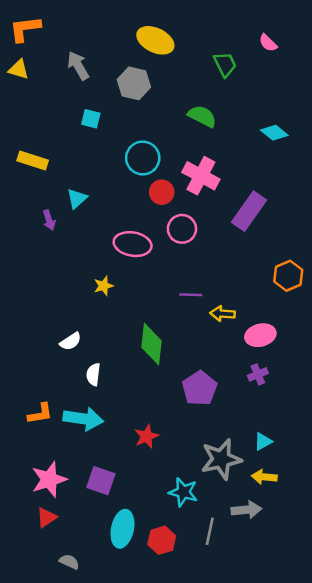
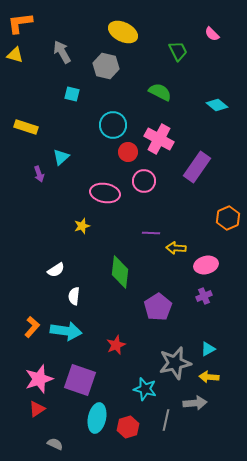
orange L-shape: (40, 414) -> (32, 327), turned -40
purple square: (101, 481) -> (80, 380), size x1.4

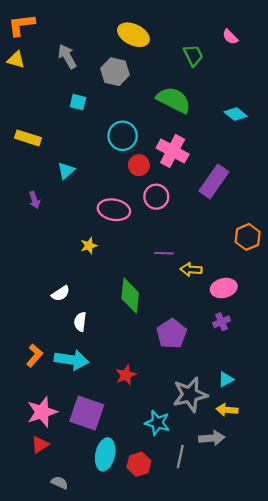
green semicircle: (160, 92) -> (174, 100), size x1.4
purple arrow: (39, 174) -> (35, 200), moved

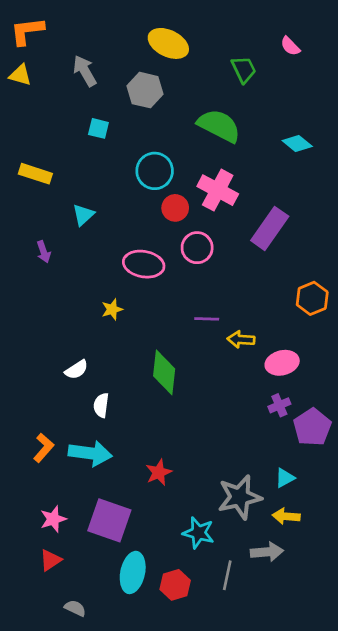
purple pentagon: (172, 334) -> (312, 427), moved
pink star: (42, 412) -> (53, 519), size x0.7

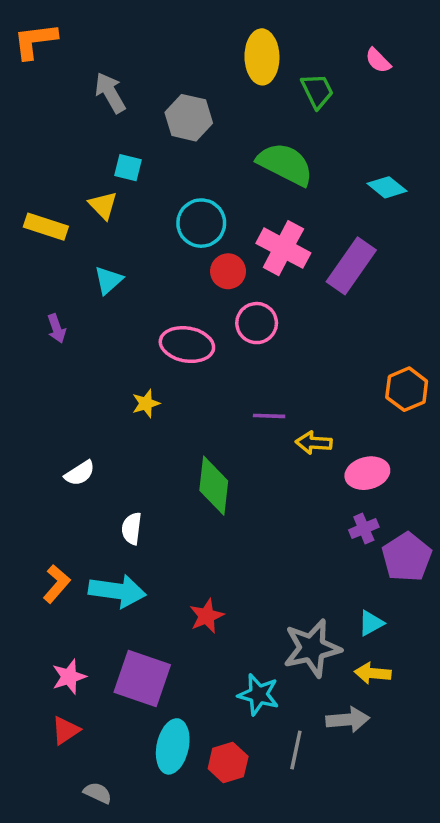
yellow ellipse: (168, 43) -> (262, 57), moved, turned 63
yellow triangle: (20, 75) -> (103, 205), moved, turned 30
purple rectangle: (270, 228) -> (351, 266), moved
white semicircle: (76, 370) -> (80, 473), moved

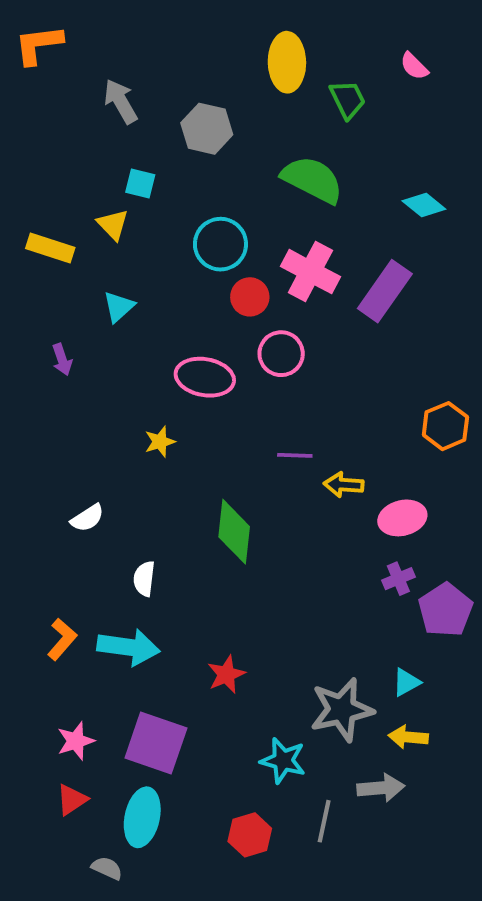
cyan ellipse: (173, 746) -> (142, 817), moved

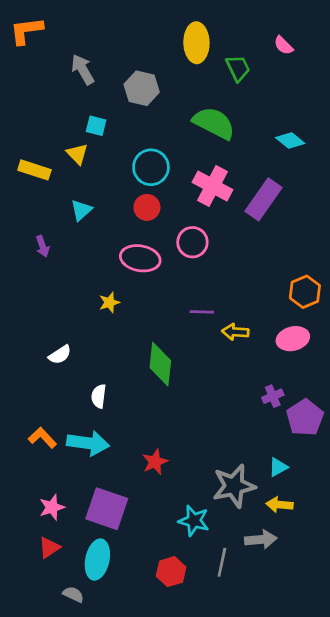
red circle: (250, 297) -> (147, 207), moved
pink ellipse: (402, 518) -> (293, 339), moved
orange L-shape: (62, 639) -> (42, 438), turned -84

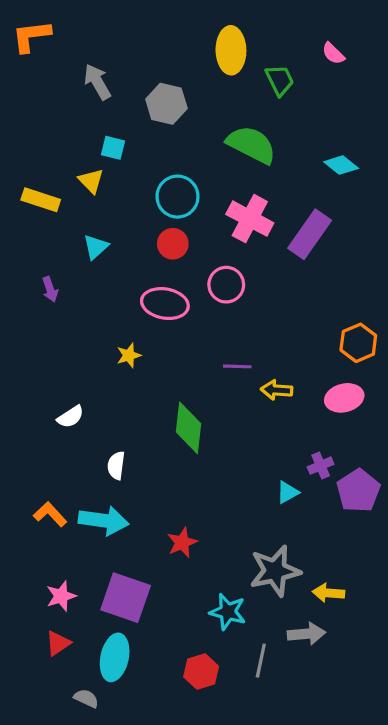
cyan triangle: (278, 467) -> (288, 492), moved

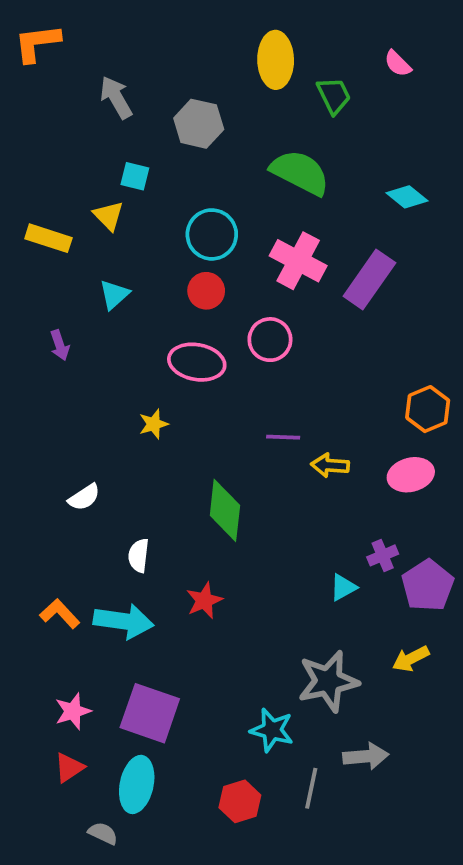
red star: (182, 543) -> (204, 601), moved
yellow arrow: (328, 593) -> (411, 659), moved, turned -32

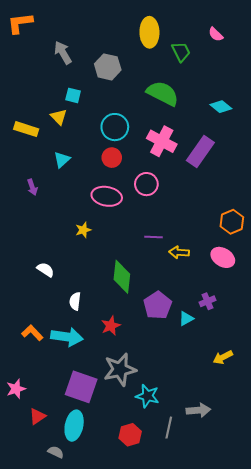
pink ellipse: (411, 475) -> (223, 257), turned 45
white semicircle: (84, 497) -> (46, 270), turned -114
purple pentagon: (428, 585) -> (158, 305), moved
gray star: (328, 681) -> (120, 369), moved
pink star: (73, 711) -> (16, 389), moved

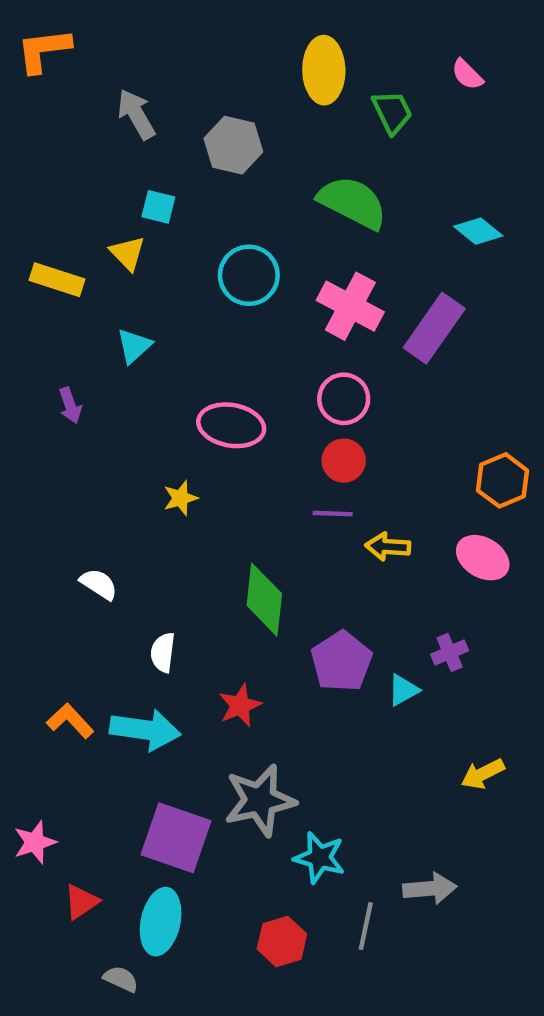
red circle: (112, 158) -> (344, 461), moved
pink circle: (146, 184) -> (344, 399), moved

